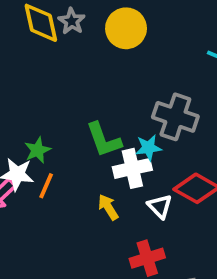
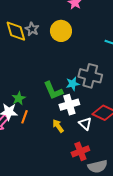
cyan star: (148, 148) -> (73, 84), moved

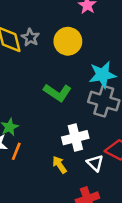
cyan star: (73, 84) -> (102, 75), moved, size x1.5
green L-shape: (53, 91) -> (58, 93), moved, turned -35

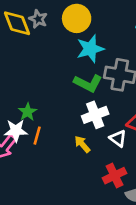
cyan star: (102, 75) -> (90, 49), moved
green L-shape: (58, 93) -> (88, 83), moved

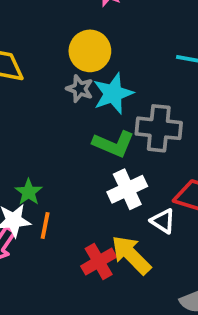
gray star: (38, 19) -> (80, 89), moved
yellow arrow: (82, 144) -> (131, 255), moved, size x1.6
red cross: (115, 176) -> (99, 262), moved

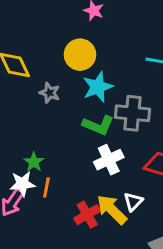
gray star: (80, 89) -> (50, 93), moved
white triangle: (163, 221) -> (133, 202), moved, turned 42

